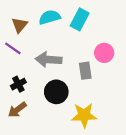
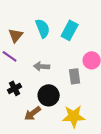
cyan semicircle: (50, 17) -> (43, 28), turned 84
gray arrow: (48, 60) -> (42, 66), size x0.7
brown arrow: (17, 110) -> (33, 113), moved

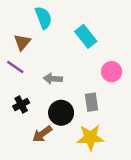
cyan semicircle: (43, 28) -> (43, 18), moved
cyan rectangle: (70, 30) -> (86, 36), turned -66
gray rectangle: (75, 76) -> (92, 102), moved

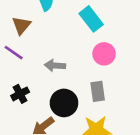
pink circle: (112, 72) -> (104, 54), moved

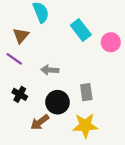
pink circle: (104, 54) -> (111, 42), moved
black cross: (20, 94) -> (20, 94), turned -32

